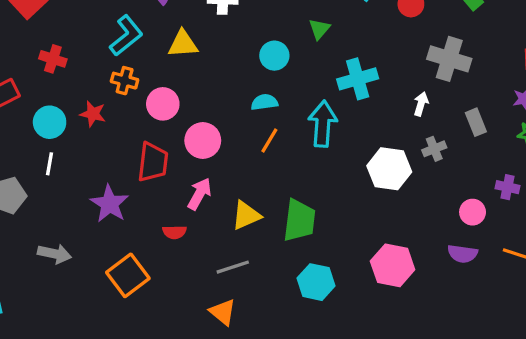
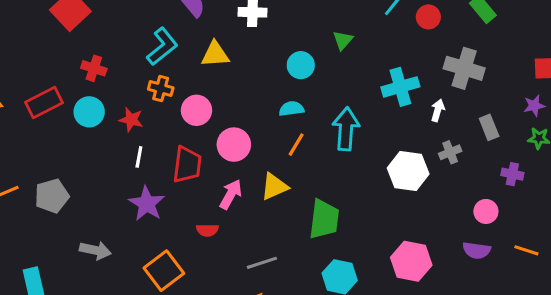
cyan cross: (358, 79) -> (400, 87), moved
cyan circle: (50, 122) -> (89, 112), moved
white line: (50, 164) -> (139, 157), moved
purple cross: (507, 187) -> (512, 174), moved
yellow triangle: (246, 215) -> (274, 187), moved

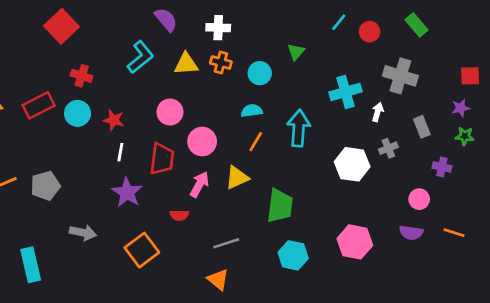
orange cross: (161, 89) -> (221, 62), moved

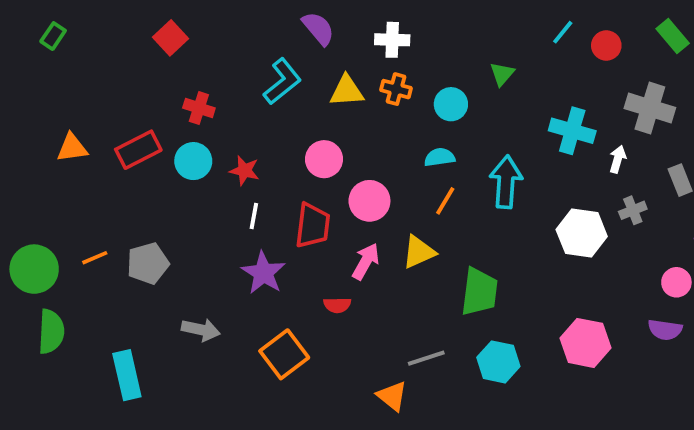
red square: (61, 26) -> (171, 38), size x0.7
cyan cross: (345, 92) -> (572, 131), turned 32
gray line: (226, 243) -> (426, 358), moved

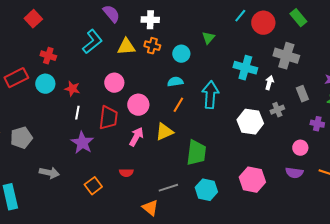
red circle: (606, 45) -> (263, 23), size x1.5
red semicircle: (337, 305) -> (126, 173), moved
orange square: (284, 354) -> (93, 186), size x0.7

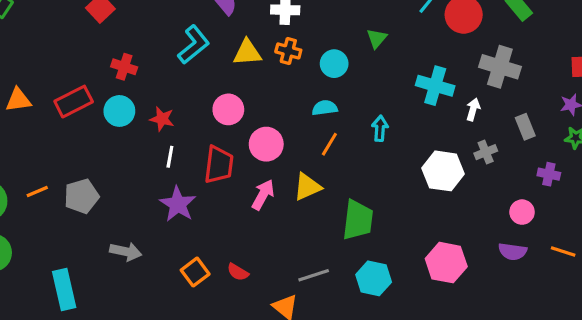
cyan arrow: (210, 95) -> (380, 128), size x0.6
red semicircle: (126, 173) -> (238, 272), moved, turned 32

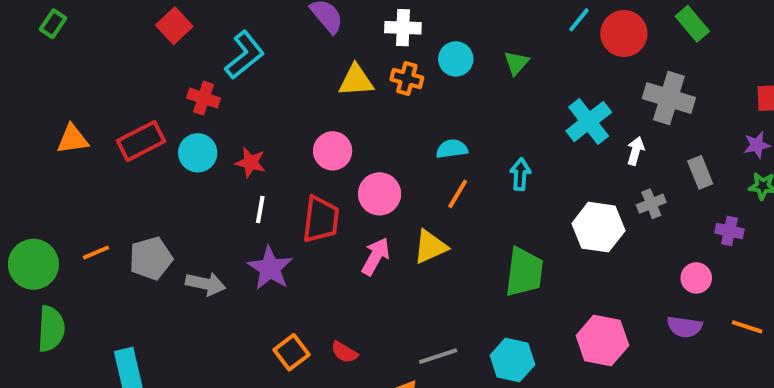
cyan L-shape: (194, 45) -> (245, 55), moved
cyan circle: (334, 64) -> (456, 59), moved
cyan cross: (435, 86) -> (589, 122), turned 36
green trapezoid: (358, 220) -> (524, 272), moved
gray arrow: (126, 252) -> (206, 284), moved

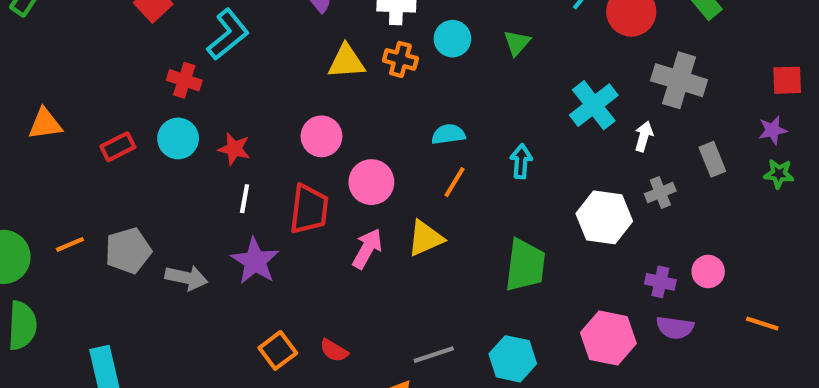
red rectangle: (141, 141) -> (118, 147), moved, size x0.7
purple cross: (729, 231) -> (660, 282), moved
purple semicircle: (685, 327) -> (675, 328), moved

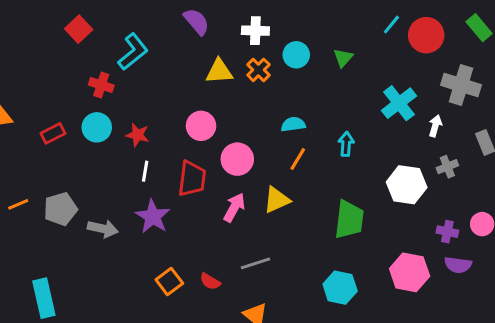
orange cross: (400, 59) -> (258, 70), turned 30
gray line: (434, 355) -> (255, 263), moved

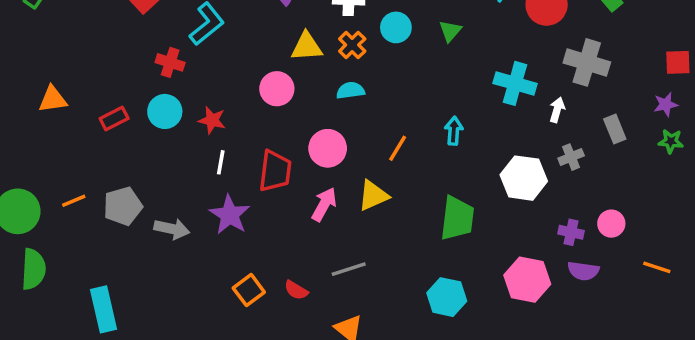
cyan cross: (399, 103) -> (515, 83), turned -36
cyan semicircle: (293, 124) -> (350, 90), moved
pink circle: (201, 126) -> (277, 89), moved

